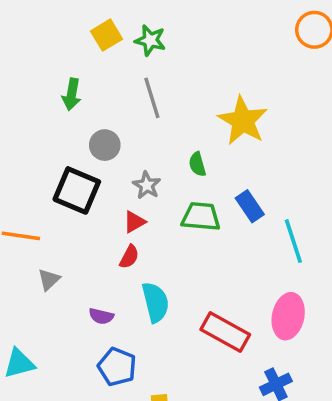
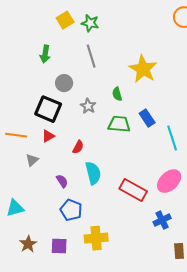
red triangle: (134, 222) -> (48, 136), moved
purple semicircle: (101, 316) -> (62, 181), turned -136
pink ellipse: (288, 316) -> (169, 181), turned 35

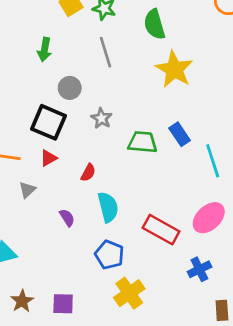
green semicircle: (117, 94) -> (154, 24), moved, size x1.6
blue pentagon: (71, 210) -> (109, 255), moved
yellow cross: (96, 238) -> (129, 293), moved, turned -30

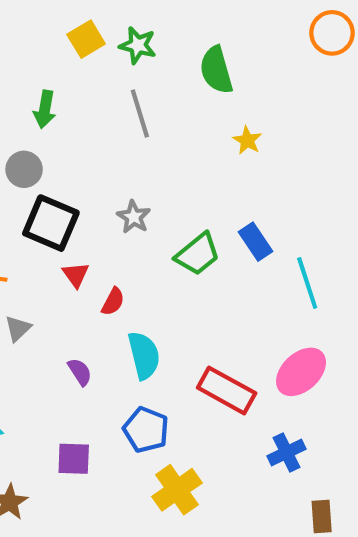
yellow star: (174, 69) -> (247, 140), size x0.5
gray circle: (70, 88) -> (24, 169), moved
green trapezoid: (143, 142) -> (198, 254), turned 136
red triangle: (48, 158) -> (76, 275), moved, turned -36
purple square: (63, 304) -> (74, 459), moved

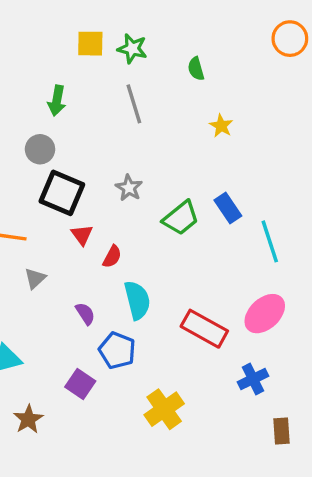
yellow square: (86, 39) -> (90, 44), turned 32
green semicircle: (216, 70) -> (196, 69), size x0.6
blue pentagon: (146, 430) -> (117, 350), moved
purple square: (74, 459) -> (80, 384), turned 32

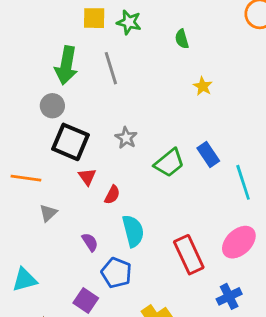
green arrow: (57, 101) -> (66, 65), size x1.5
gray line: (134, 104) -> (111, 68), moved
red rectangle: (204, 329) -> (189, 255), turned 36

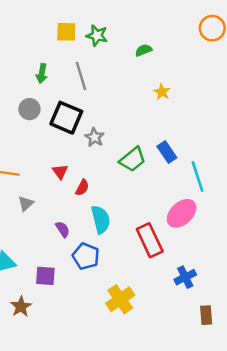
green semicircle: (182, 39) -> (144, 50), turned 84
green arrow: (66, 65) -> (42, 74), size x0.6
black square: (70, 142) -> (66, 118), moved
pink ellipse: (239, 242) -> (182, 213), moved
purple square: (86, 301) -> (45, 276), moved, turned -30

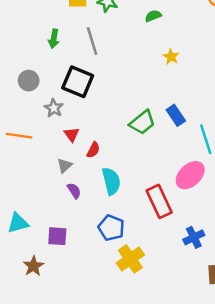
gray circle: (29, 109) -> (29, 81), moved
gray star: (94, 137) -> (54, 108), moved
gray triangle: (26, 204) -> (65, 166), moved
blue pentagon: (86, 256) -> (111, 228), moved

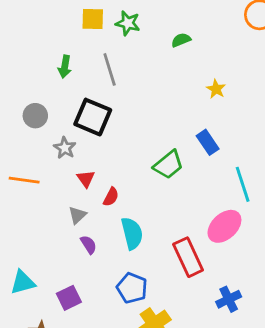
yellow star: (171, 57) -> (216, 89), moved
blue rectangle: (176, 115) -> (208, 142), moved
purple square: (57, 236) -> (69, 298), turned -30

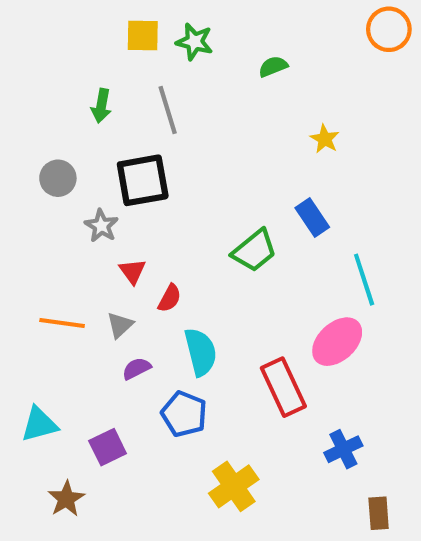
black square: (93, 117) -> (143, 180), turned -33
orange line: (24, 180) -> (62, 323), moved
purple semicircle: (89, 245) -> (137, 369), turned -84
blue pentagon: (132, 288) -> (184, 414), moved

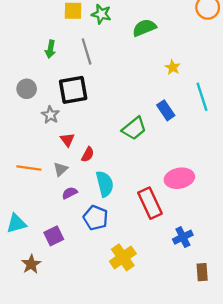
green semicircle: (273, 67) -> (144, 28), size x1.5
cyan line: (364, 280) -> (202, 97), moved
pink ellipse: (337, 342) -> (179, 178), turned 32

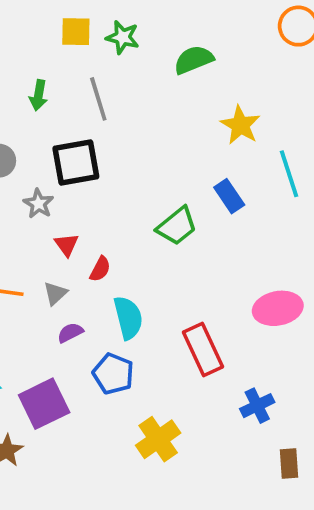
yellow star: (173, 67) -> (240, 125), size x1.5
pink ellipse: (179, 178) -> (278, 308), moved
purple square: (54, 236) -> (44, 404), size x1.5

